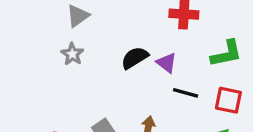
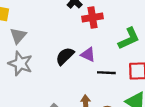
gray star: (72, 54) -> (20, 63), size x1.5

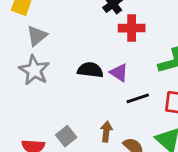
black semicircle: (65, 56) -> (90, 70), turned 42
black line: (106, 73) -> (138, 98), turned -30

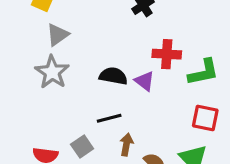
red cross: (132, 28) -> (167, 54), moved
black line: (138, 98) -> (109, 118), moved

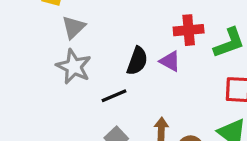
black semicircle: (113, 76) -> (137, 61), turned 108
black line: (109, 118) -> (114, 96), moved

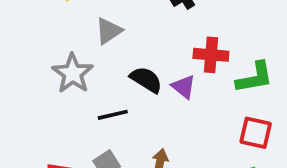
gray triangle: (73, 27) -> (109, 31), moved
black semicircle: (137, 61) -> (146, 80), turned -88

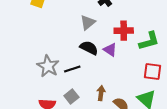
gray triangle: (109, 31) -> (88, 22), moved
gray star: (73, 73) -> (48, 66), moved

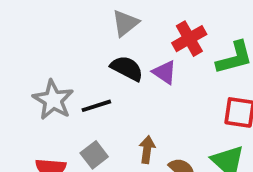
red cross: (124, 31) -> (189, 39), turned -30

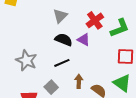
black line: (96, 106) -> (62, 63), moved

